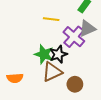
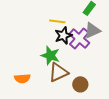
black star: (58, 54) -> (63, 35), moved

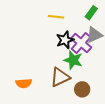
yellow line: (57, 21) -> (56, 17), moved
green star: (50, 55) -> (73, 60), moved

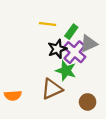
green rectangle: (91, 13) -> (71, 32), moved
brown circle: (82, 89) -> (88, 102), moved

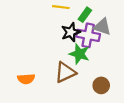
gray triangle: (89, 43) -> (102, 27), turned 42
purple cross: (75, 52) -> (88, 35), turned -30

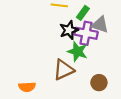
orange semicircle: (26, 79) -> (27, 87), moved

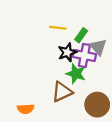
gray triangle: (100, 25) -> (98, 47), turned 30
brown circle: (99, 83) -> (97, 105), size x1.5

